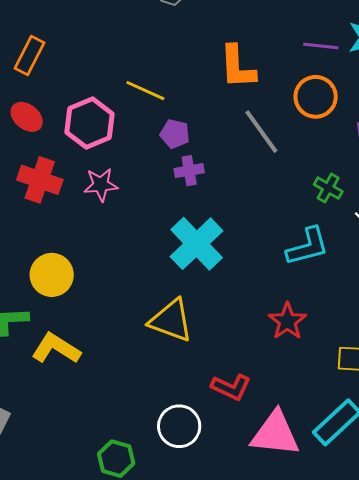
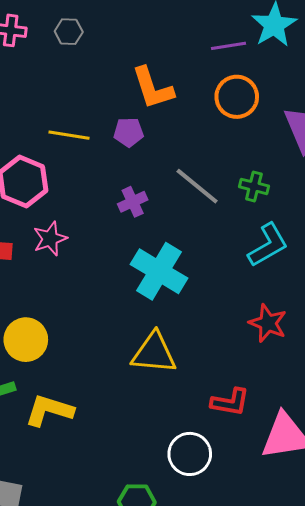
gray line: (261, 132) -> (197, 186), moved
purple pentagon: (175, 134) -> (129, 132), moved
green cross: (328, 188) -> (254, 186), moved

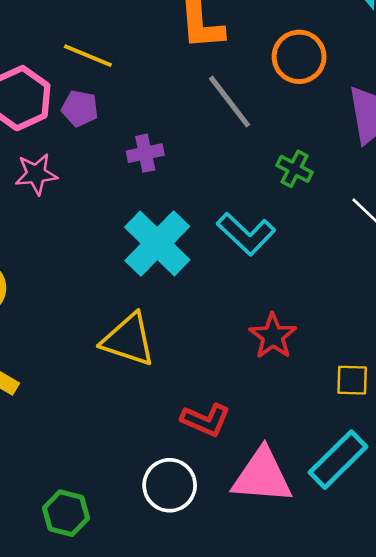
purple pentagon: (129, 132) -> (80, 108), moved
gray line: (197, 186) -> (229, 102), moved
cyan L-shape: (268, 245) -> (246, 234), moved, turned 60
white circle: (190, 454) -> (170, 485), moved

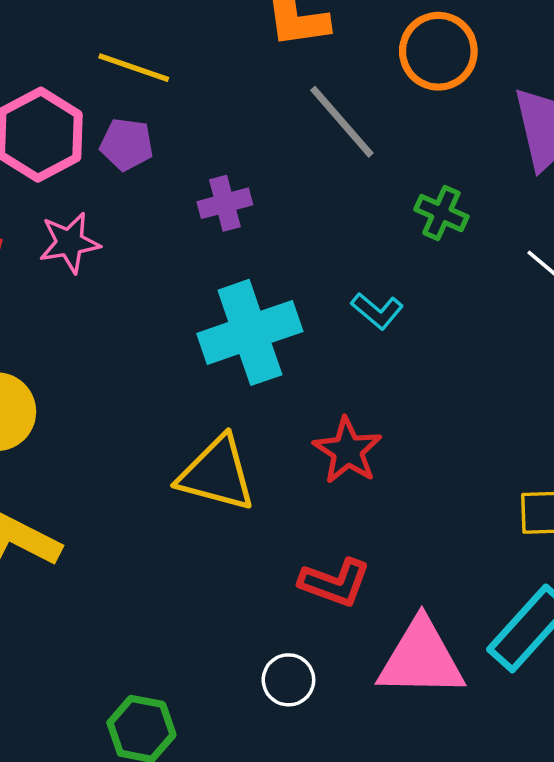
cyan L-shape: (246, 234) -> (377, 311), size x0.6
cyan cross: (157, 244) -> (250, 332), turned 30
red star: (273, 336) -> (348, 451), moved
white circle: (170, 485) -> (288, 680), size x0.7

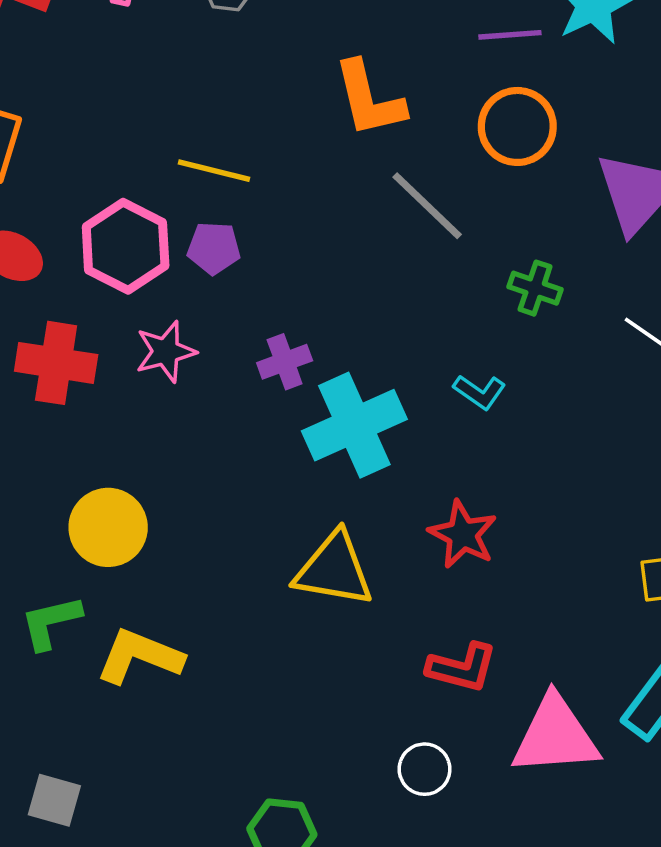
purple cross: (225, 203) -> (285, 362), moved

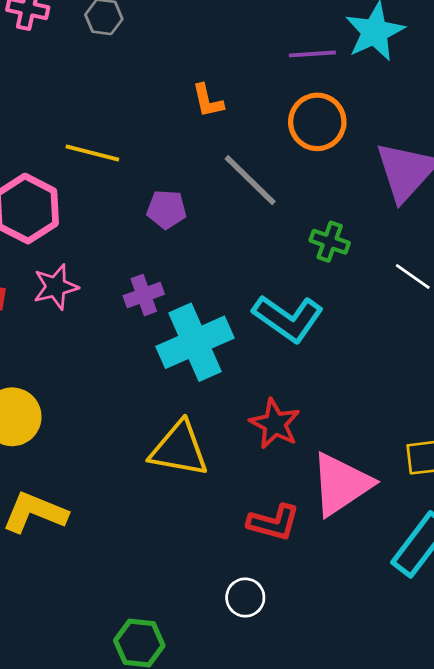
orange L-shape: (369, 99) -> (208, 101), size x0.6
purple pentagon: (214, 248) -> (167, 209), moved
cyan L-shape: (480, 392) -> (288, 318), size x1.8
pink triangle: (555, 736) -> (341, 484), moved, turned -30

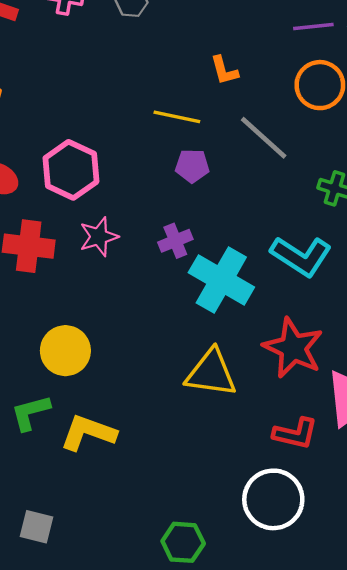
yellow line: (92, 153) -> (177, 117), moved
cyan cross: (195, 342) -> (221, 280), turned -34
red star: (275, 424) -> (293, 348), size x1.4
white circle: (245, 598) -> (273, 499), size x1.8

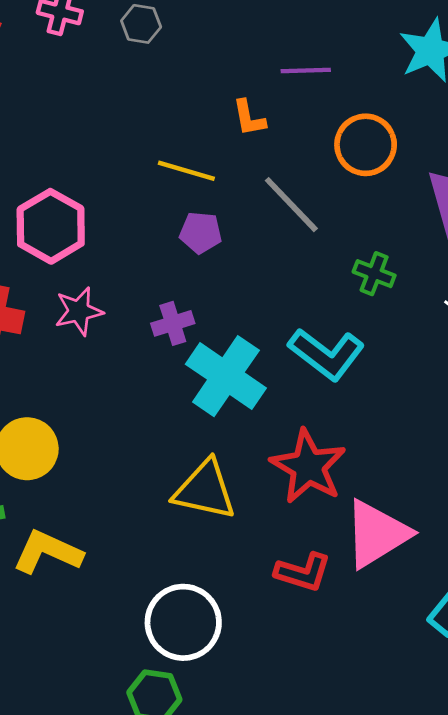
purple line: (313, 26) -> (306, 71), moved
white circle: (273, 499) -> (183, 622), moved

